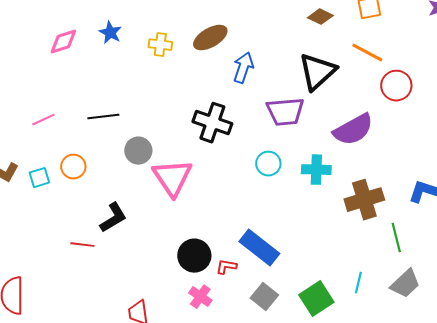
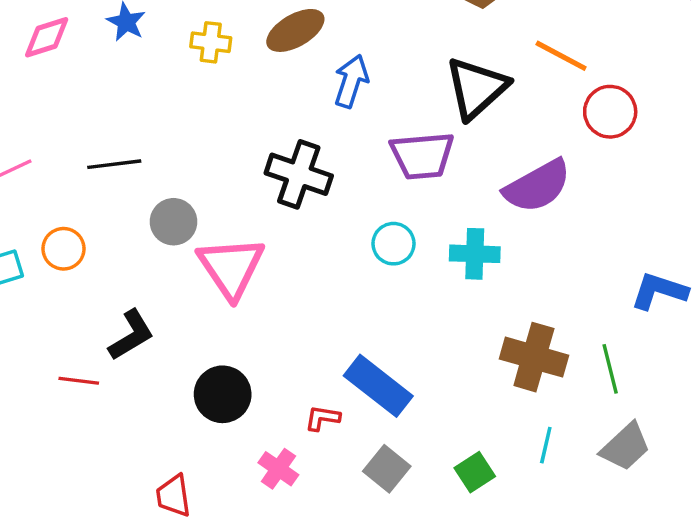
brown cross: (364, 200) -> (534, 357), moved, turned 33
black circle: (194, 256) -> (223, 394), moved
green square: (316, 299) -> (475, 472), size x0.7

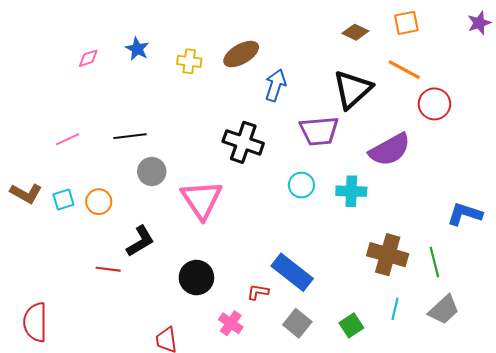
pink diamond: (47, 37) -> (88, 58), size x0.7
gray circle: (174, 222) -> (152, 172), moved
orange circle: (64, 249) -> (99, 202), moved

